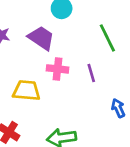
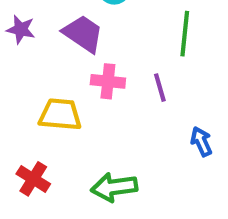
green line: (107, 38) -> (185, 34), turned 32

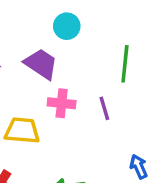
blue arrow: (201, 142) -> (139, 167), moved

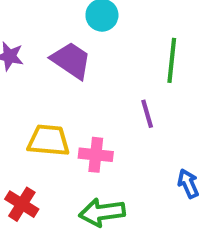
pink cross: (62, 103) -> (96, 155), moved

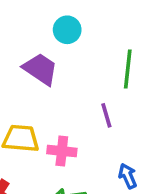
blue arrow: (188, 184) -> (128, 176), moved

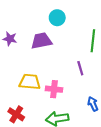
purple trapezoid: (40, 69) -> (41, 41), turned -45

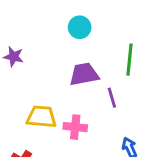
purple trapezoid: (41, 41) -> (84, 74), moved

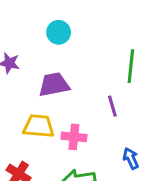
cyan circle: (80, 27) -> (59, 32), moved
purple trapezoid: (84, 74) -> (54, 85), moved

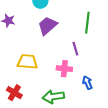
purple trapezoid: (54, 85) -> (47, 26), moved, turned -30
pink cross: (74, 137) -> (64, 69), moved

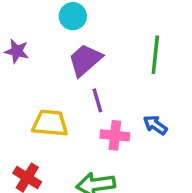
purple line: (75, 49) -> (97, 100), moved
blue arrow: (87, 83) -> (155, 125), moved, turned -32

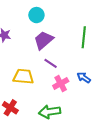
purple line: (97, 100) -> (51, 63), turned -40
pink cross: (115, 135) -> (61, 84), turned -35

